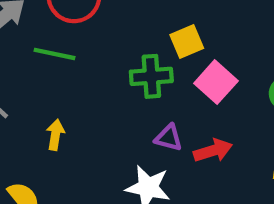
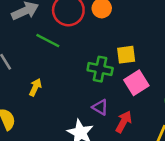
red arrow: (213, 151) -> (124, 122), turned -60

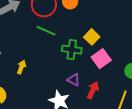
green line: (48, 41) -> (46, 31), moved
yellow square: (126, 55) -> (92, 37), turned -35

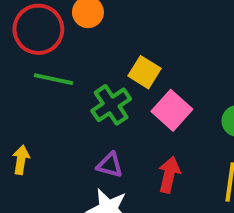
green cross: (72, 50) -> (111, 105), turned -30
purple triangle: (74, 80) -> (110, 165), moved

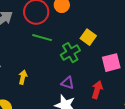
pink square: (172, 110) -> (111, 63), moved, turned 30

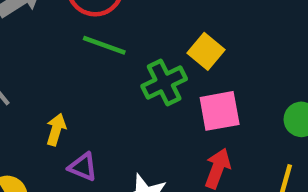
pink square: (111, 63) -> (220, 111), moved
purple triangle: (68, 83) -> (83, 167), moved

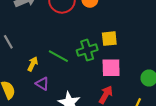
green line: (104, 45) -> (58, 56), moved
yellow square: (206, 51) -> (109, 39), turned 35

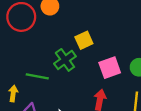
pink square: (111, 68) -> (110, 68), moved

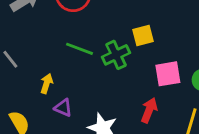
green line: (37, 76) -> (79, 49), moved

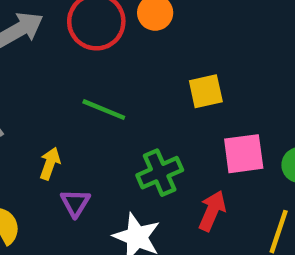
green cross: (116, 55) -> (160, 173), moved
purple triangle: (63, 108) -> (75, 203), turned 36

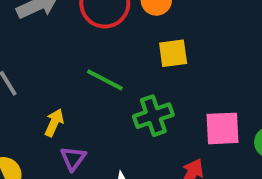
yellow square: (206, 91) -> (173, 53), moved
green cross: (160, 173) -> (153, 116), moved

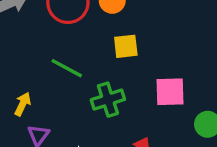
pink square: (222, 128) -> (170, 92), moved

